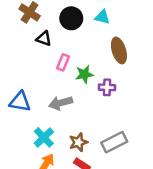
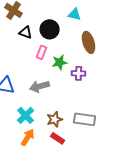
black circle: (71, 18) -> (50, 29), moved
gray rectangle: (114, 142) -> (85, 119), turned 35

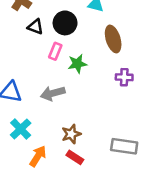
purple cross: (79, 73) -> (124, 77), moved
cyan cross: (26, 115) -> (21, 129), moved
gray rectangle: (85, 119) -> (124, 146), moved

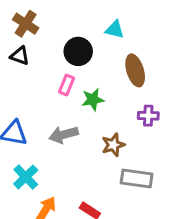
black triangle: (35, 27) -> (20, 56), moved
brown star: (71, 134) -> (113, 145), moved
gray rectangle: (124, 146) -> (137, 178), moved

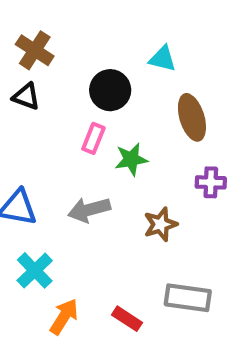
gray rectangle: (137, 178) -> (188, 298), moved

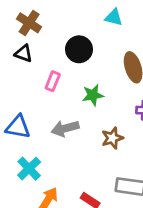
cyan triangle: (163, 59) -> (114, 17), moved
pink rectangle: (93, 138) -> (53, 81), moved

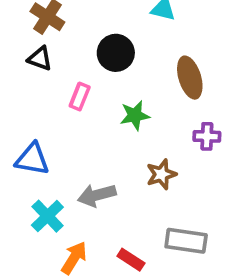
gray arrow: (65, 128) -> (97, 195), moved

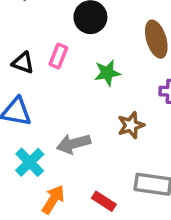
black triangle: (40, 59) -> (23, 63), moved

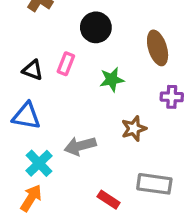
orange arrow: (53, 199) -> (31, 198), moved

